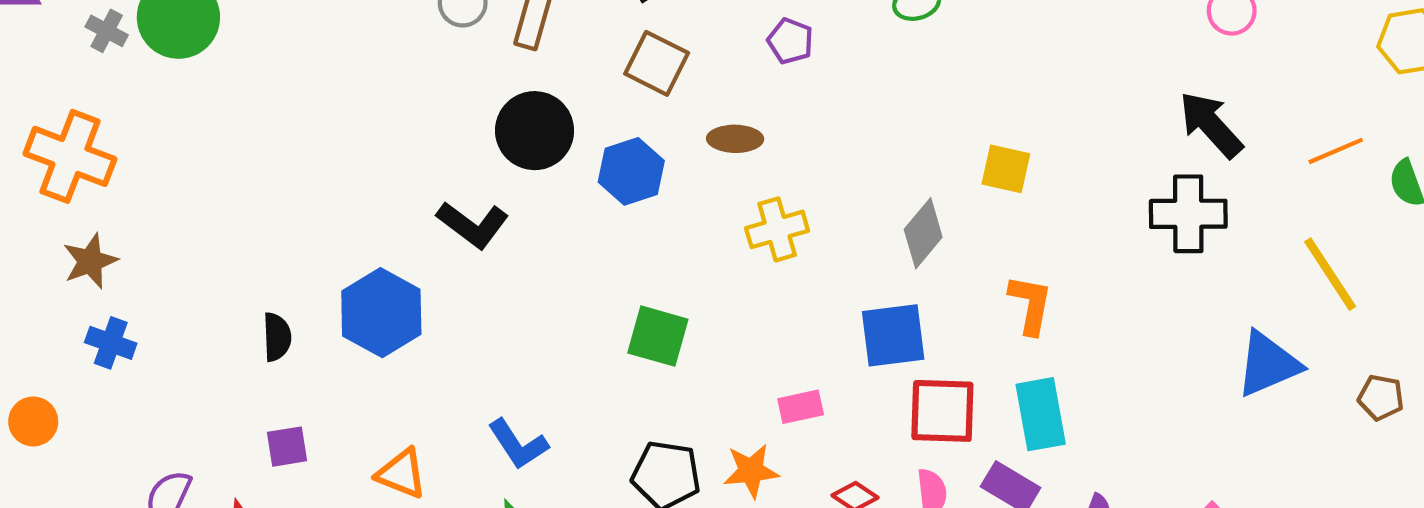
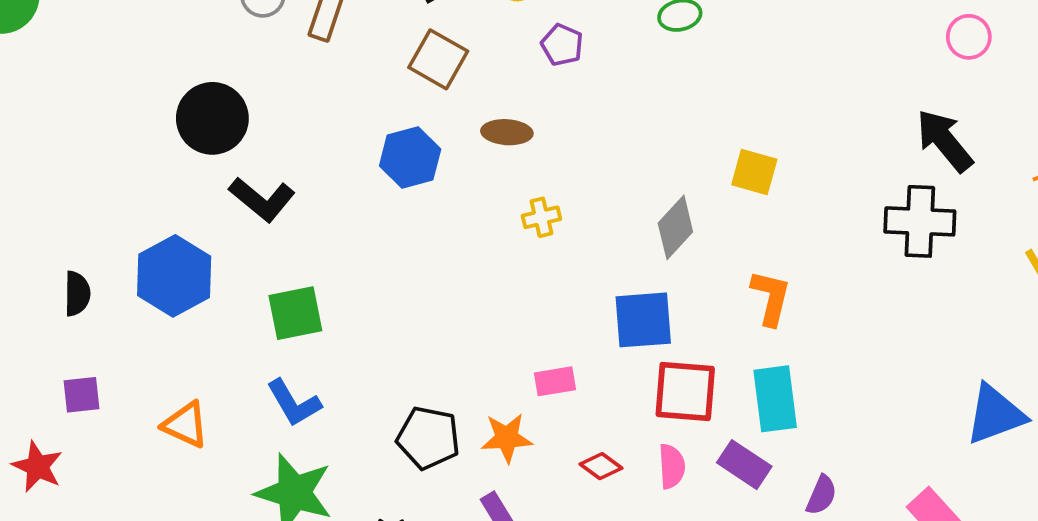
black circle: (535, 131) -> (212, 118), moved
yellow cross: (777, 229) -> (541, 217), size x0.7
green square: (658, 336) -> (295, 313), moved, turned -30
blue triangle: (1268, 364) -> (995, 414), moved

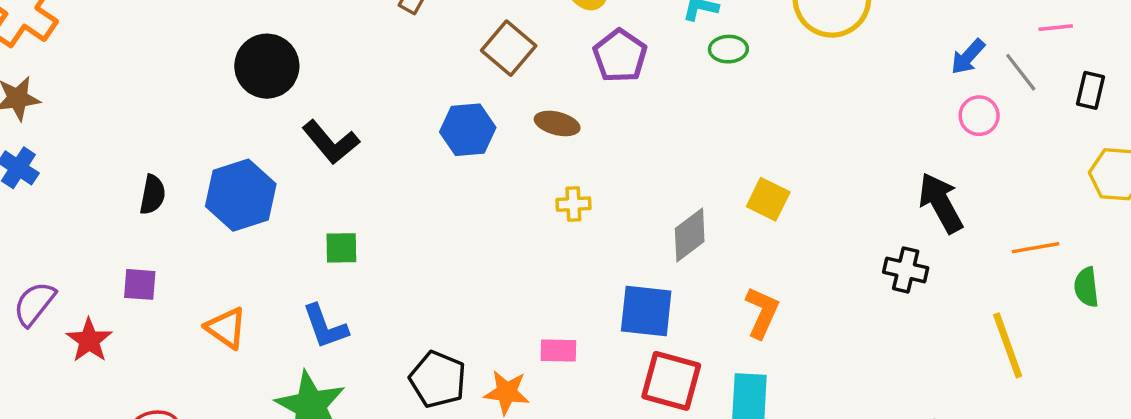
purple pentagon: (562, 45) -> (620, 56), size x1.4
black circle: (212, 118) -> (267, 66), moved
black cross: (920, 221) -> (906, 270), size x0.7
green square: (295, 313) -> (341, 248), size x0.7

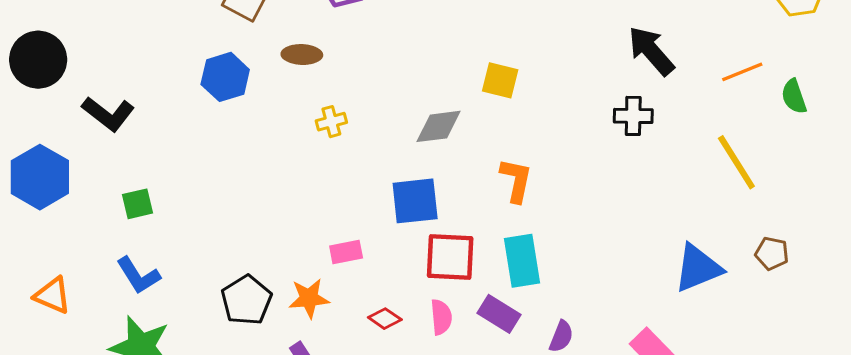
gray diamond: (690, 235) -> (438, 126), turned 42
black pentagon: (438, 379) -> (246, 300), turned 30

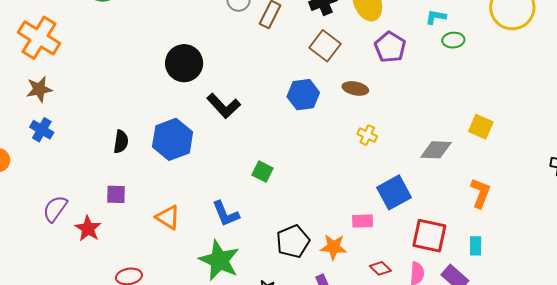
yellow cross: (331, 122) -> (367, 135), turned 30
blue square: (415, 201) -> (394, 192), moved, turned -32
green square: (138, 204) -> (262, 172), moved, turned 30
cyan rectangle: (522, 261) -> (476, 246), size x0.6

